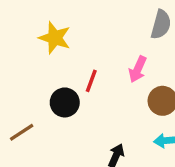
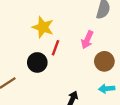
yellow star: (55, 38) -> (43, 27), moved

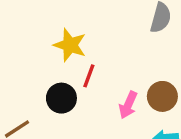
pink arrow: (87, 40) -> (128, 105), moved

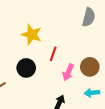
red line: (89, 76) -> (53, 54), moved

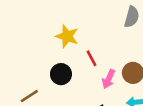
red line: (53, 54) -> (91, 58), turned -48

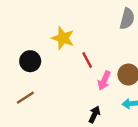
black circle: (61, 74) -> (30, 61), moved

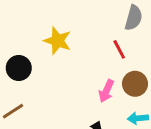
red line: (87, 60) -> (119, 49), moved

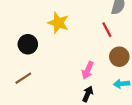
pink arrow: (106, 91) -> (88, 70), moved

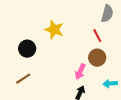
brown circle: (119, 57) -> (97, 58), moved

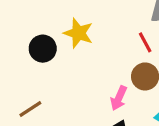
black circle: (27, 49) -> (43, 49), moved

